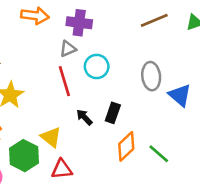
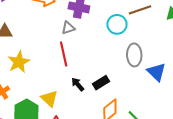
cyan circle: (97, 67) -> (117, 24), moved
black rectangle: (113, 113) -> (101, 83), turned 35

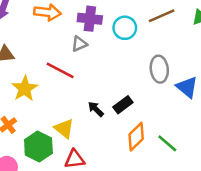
cyan circle: (117, 24) -> (125, 28), moved
red line: (64, 54) -> (60, 70), moved, turned -45

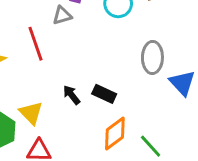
red line: (60, 70) -> (35, 44), turned 36
black rectangle: (123, 105) -> (104, 94), turned 54

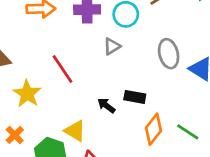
gray triangle: (62, 15) -> (112, 46), moved

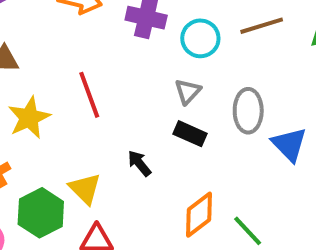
gray triangle: (112, 46) -> (188, 91), moved, turned -30
black rectangle: (135, 97) -> (190, 134), moved

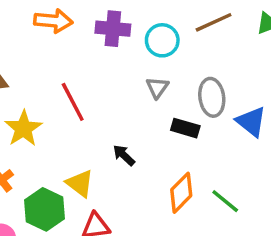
black rectangle: (190, 134) -> (185, 128), moved

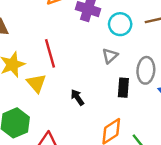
black rectangle: (185, 128) -> (123, 88), turned 66
yellow triangle: (80, 183) -> (36, 83), moved

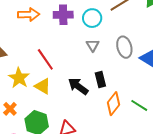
black rectangle: (123, 88) -> (100, 80), moved
black arrow: (77, 97) -> (78, 86), size x1.5

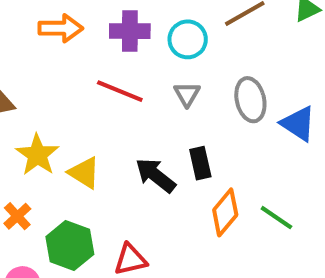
red line: (45, 59) -> (120, 91), moved, turned -35

